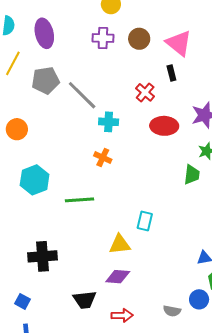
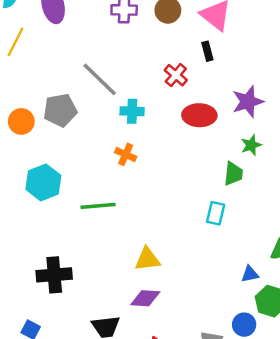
gray pentagon: (46, 80) -> (60, 110), moved
cyan rectangle: (145, 221) -> (216, 213), moved

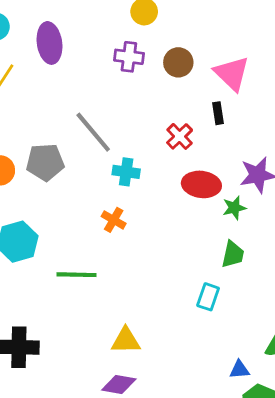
green star: (251, 145) -> (234, 208), moved

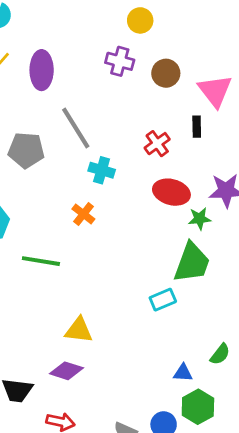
purple ellipse: (49, 43) -> (42, 70), moved
green trapezoid: (233, 254) -> (192, 263), size x1.6
cyan rectangle: (208, 297) -> (163, 300), turned 40

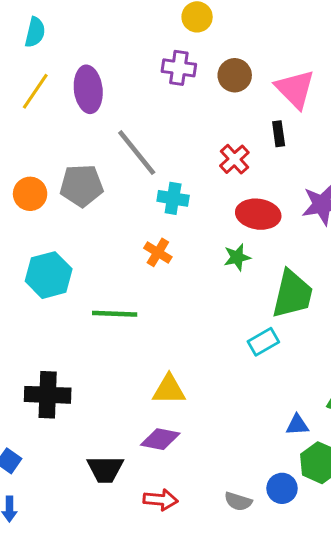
green star: (200, 219) -> (237, 257), moved

